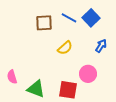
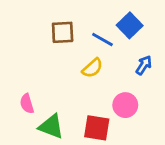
blue line: (69, 18) -> (102, 40), moved
pink semicircle: (12, 77) -> (27, 104), moved

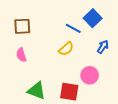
brown square: (63, 32) -> (22, 26), moved
pink semicircle: (27, 104) -> (21, 55), moved

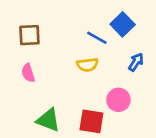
yellow semicircle: (66, 49) -> (87, 65), turned 35

